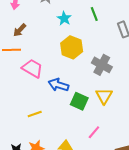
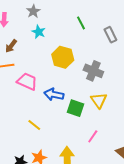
cyan star: (64, 18) -> (39, 32), moved
yellow line: (35, 114) -> (34, 125), turned 64

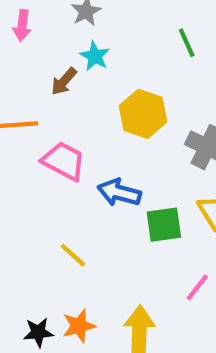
brown arrow: (11, 46) -> (64, 81), moved
green square: (76, 108) -> (164, 225), turned -30

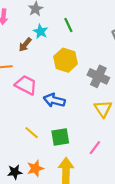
green line: (187, 43) -> (68, 25), moved
green square: (164, 225) -> (60, 137), moved

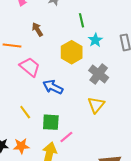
cyan star: (41, 31) -> (95, 40), moved
brown arrow: (25, 45) -> (37, 29), turned 96
pink line: (95, 148) -> (66, 137), moved

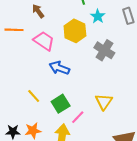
pink trapezoid: (30, 67) -> (44, 41), moved
yellow triangle: (96, 105) -> (104, 102), moved
green square: (51, 122) -> (61, 104), turned -30

